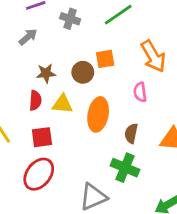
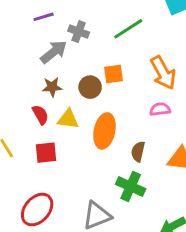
gray arrow: (28, 37) -> (54, 52), moved, size x1.4
pink semicircle: (140, 92) -> (160, 109), moved, turned 90
red semicircle: (35, 100) -> (40, 115), turned -36
red ellipse: (39, 174) -> (37, 210), moved

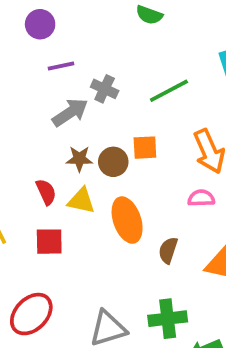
brown star: (52, 87) -> (79, 159), moved
orange ellipse: (105, 131) -> (127, 220), turned -36
green cross: (131, 186) -> (168, 319), moved, turned -36

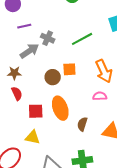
brown star: (79, 159) -> (14, 73), moved
yellow triangle: (81, 201) -> (33, 137), moved
red square: (49, 242) -> (36, 111), moved

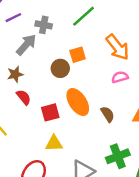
brown semicircle: (82, 124) -> (108, 114), turned 144

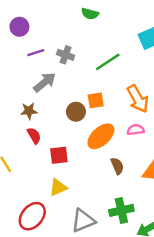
gray cross: (44, 25) -> (66, 55), moved
orange ellipse: (78, 102) -> (101, 136), moved, turned 72
yellow triangle: (54, 143) -> (58, 187), turned -30

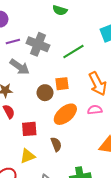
gray cross: (66, 55) -> (38, 44), size x1.5
gray arrow: (45, 82) -> (20, 67), turned 72
brown semicircle: (117, 166) -> (56, 144), moved

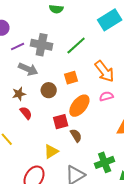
brown circle: (45, 93) -> (49, 90), moved
red square: (29, 129) -> (61, 122), moved

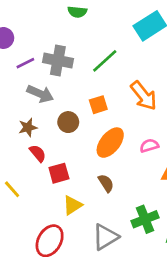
pink semicircle: (106, 96) -> (149, 146), moved
red square: (61, 122) -> (59, 173), moved

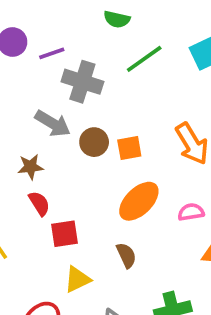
green line: (105, 61) -> (144, 59), moved
purple line: (25, 63) -> (52, 53), moved
brown circle: (68, 122) -> (94, 142), moved

